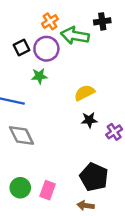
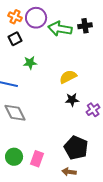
orange cross: (50, 21) -> (15, 17), moved, turned -32
black cross: (102, 21) -> (85, 26), moved
purple circle: (46, 49) -> (36, 18), moved

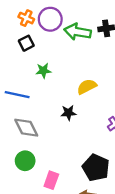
black star: (72, 100) -> (68, 113), moved
green circle: (14, 157) -> (25, 161), moved

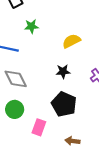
black star: (68, 113) -> (63, 72), moved
black pentagon: (96, 168) -> (64, 104), moved

